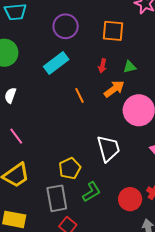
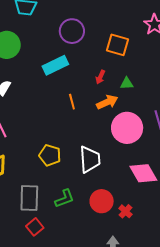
yellow pentagon: (70, 168) -> (50, 155), moved, turned 30
red circle: (130, 199) -> (102, 201), moved

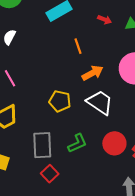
red arrow: (100, 77) -> (105, 20), turned -88
orange arrow: (107, 102) -> (92, 73), moved
white trapezoid: (90, 159) -> (100, 102), turned -48

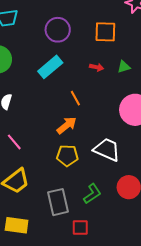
orange arrow: (92, 73) -> (67, 125), moved
red square: (50, 174) -> (80, 227), moved, turned -36

